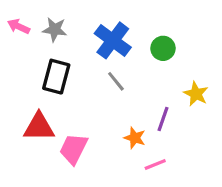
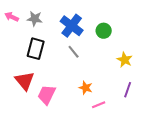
purple line: (163, 119) -> (128, 90), moved
red triangle: (39, 127) -> (25, 81), turned 50

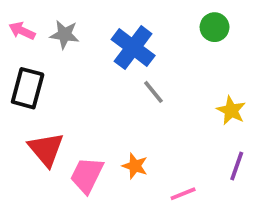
green circle: (104, 31) -> (215, 27), moved
black rectangle: (36, 49) -> (28, 88), moved
gray line: (74, 52) -> (153, 92), moved
orange star: (86, 88) -> (135, 166), moved

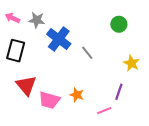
green circle: (215, 27) -> (119, 24), moved
blue cross: (133, 47) -> (59, 39), moved
purple line: (237, 166) -> (119, 92), moved
pink trapezoid: (87, 175) -> (49, 100), turned -100

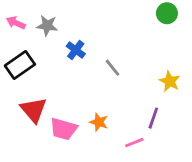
green circle: (119, 24) -> (167, 13), moved
blue cross: (59, 39) -> (76, 50), size x0.6
black rectangle: (16, 51) -> (20, 65), turned 40

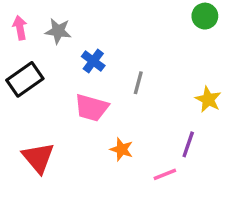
pink arrow: (16, 23) -> (20, 28), turned 54
gray line: (112, 68) -> (138, 83), turned 54
red triangle: (34, 110) -> (38, 158), moved
pink trapezoid: (63, 129) -> (92, 108), moved

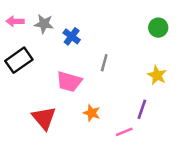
green circle: (205, 16) -> (158, 28), moved
pink arrow: (20, 28) -> (15, 21), turned -78
blue cross: (93, 61) -> (72, 36), moved
red triangle: (38, 158) -> (44, 118), moved

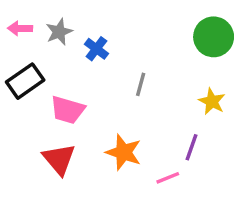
gray star: (44, 24) -> (59, 32), turned -30
green circle: (158, 28) -> (214, 37), size x1.5
pink trapezoid: (69, 82) -> (68, 110), moved
orange star: (92, 113) -> (124, 152), size x1.5

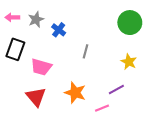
black rectangle: (25, 81) -> (15, 49), turned -35
purple line: (192, 147) -> (116, 90), turned 42

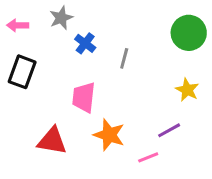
gray star: (36, 19) -> (61, 18), moved
gray line: (85, 51) -> (124, 58), moved
pink trapezoid: (41, 67) -> (84, 97), moved, turned 80
red triangle: (36, 97) -> (52, 141), turned -40

